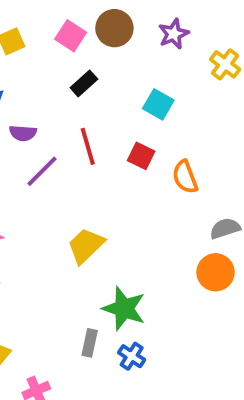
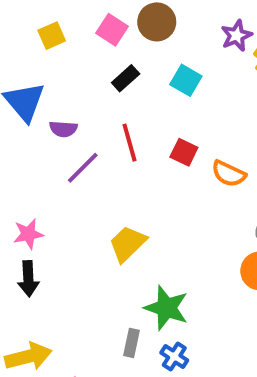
purple star: (174, 34) -> (236, 36), moved
cyan square: (158, 104) -> (186, 80), moved
orange semicircle: (185, 177) -> (229, 174), turned -44

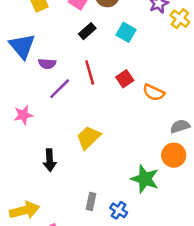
red square: (184, 152) -> (125, 79), turned 30
pink star: (28, 234) -> (23, 115), moved
black arrow: (28, 279) -> (50, 160), moved
green star: (166, 308) -> (145, 179), moved

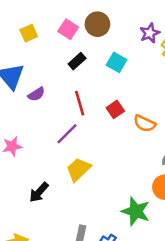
purple semicircle: (47, 64) -> (36, 94), turned -36
purple line: (60, 89) -> (67, 134), moved
black arrow: (50, 160) -> (39, 192), turned 45

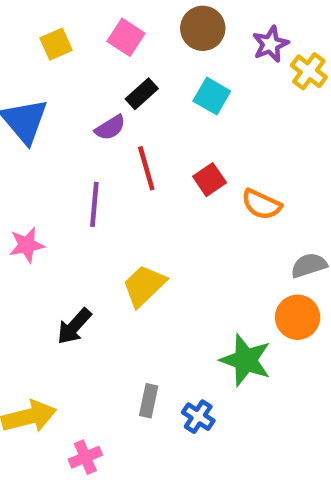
brown circle: (97, 24) -> (203, 28), moved
purple semicircle: (36, 94) -> (110, 128), moved
purple line: (67, 134) -> (94, 204), moved, turned -40

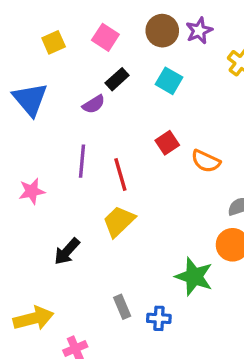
purple star: (270, 44) -> (199, 31), moved
red line: (146, 168) -> (120, 175), moved
gray rectangle: (149, 401) -> (122, 307), turned -35
blue cross: (198, 417) -> (159, 318), turned -30

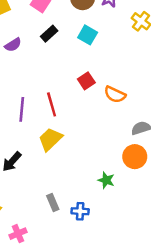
purple semicircle: (94, 104) -> (13, 45), moved
purple line: (82, 161) -> (22, 109), moved
green star: (194, 277) -> (106, 180), size x0.6

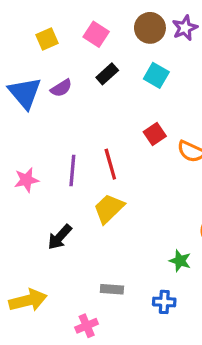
gray rectangle: (53, 203) -> (112, 289), turned -63
blue cross: (80, 211) -> (164, 302), moved
pink cross: (18, 234) -> (87, 326), moved

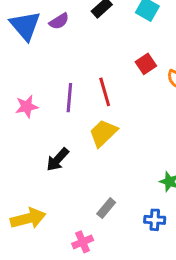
gray rectangle: (112, 289) -> (106, 208), turned -54

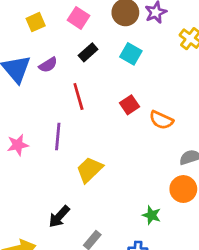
red line: (105, 92) -> (78, 97), moved
black arrow: (58, 160) -> (59, 217), moved

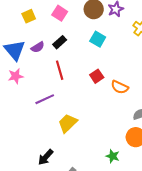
black rectangle: (88, 52) -> (60, 42), moved
purple line: (58, 137) -> (45, 99), turned 60
pink star: (18, 145) -> (16, 76), moved

